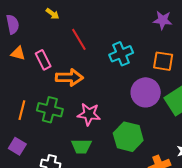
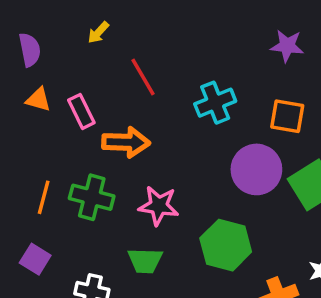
yellow arrow: (52, 14) -> (98, 32), turned 96

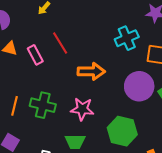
red line: (143, 77) -> (60, 43), moved
cyan cross: (215, 103) -> (127, 38), moved
orange arrow: (126, 142) -> (91, 71), moved

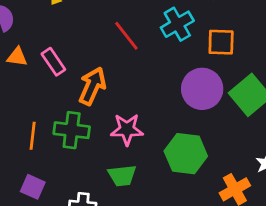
red line: (60, 43) -> (126, 36), moved
orange arrow: (91, 71) -> (92, 86), moved, turned -60

